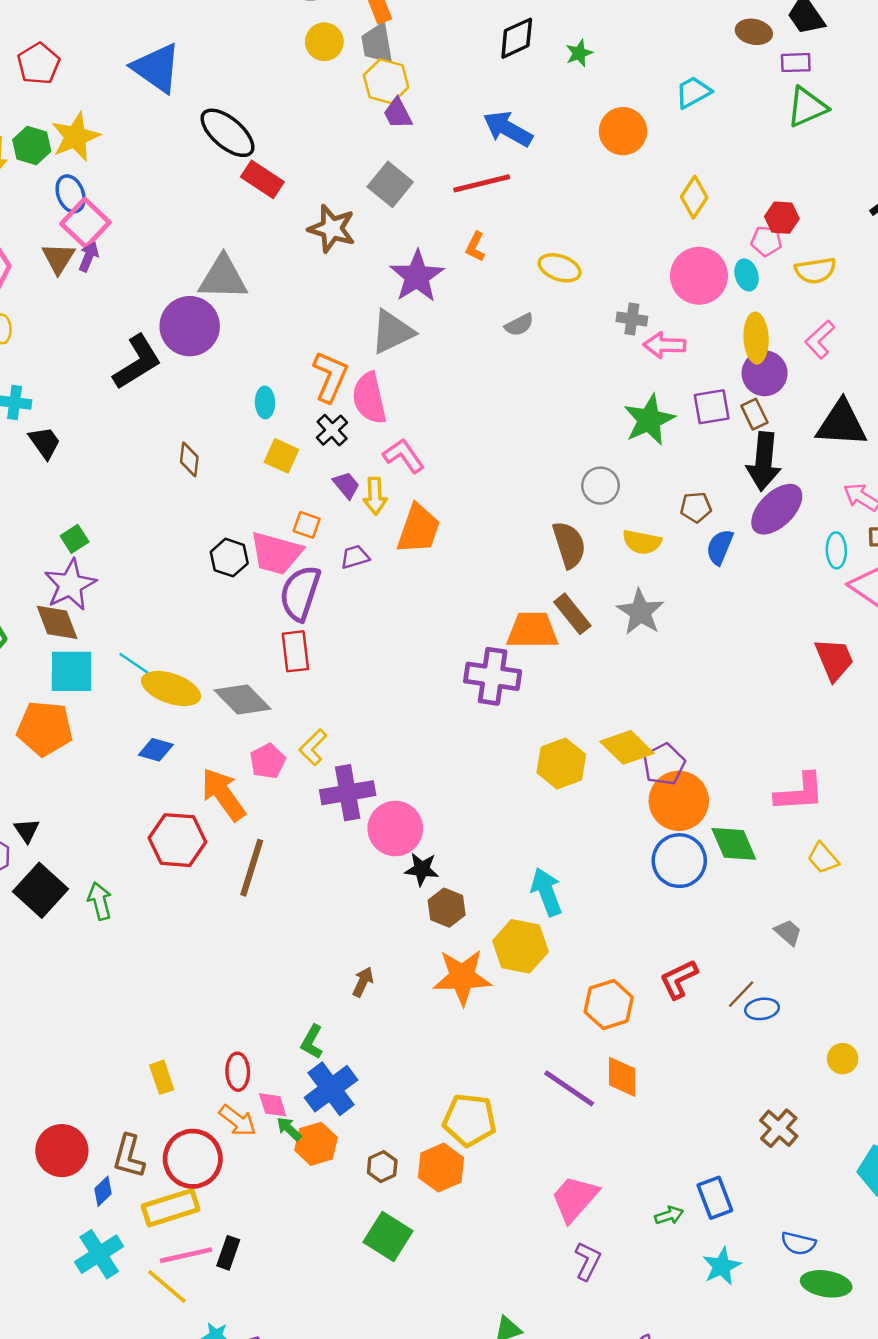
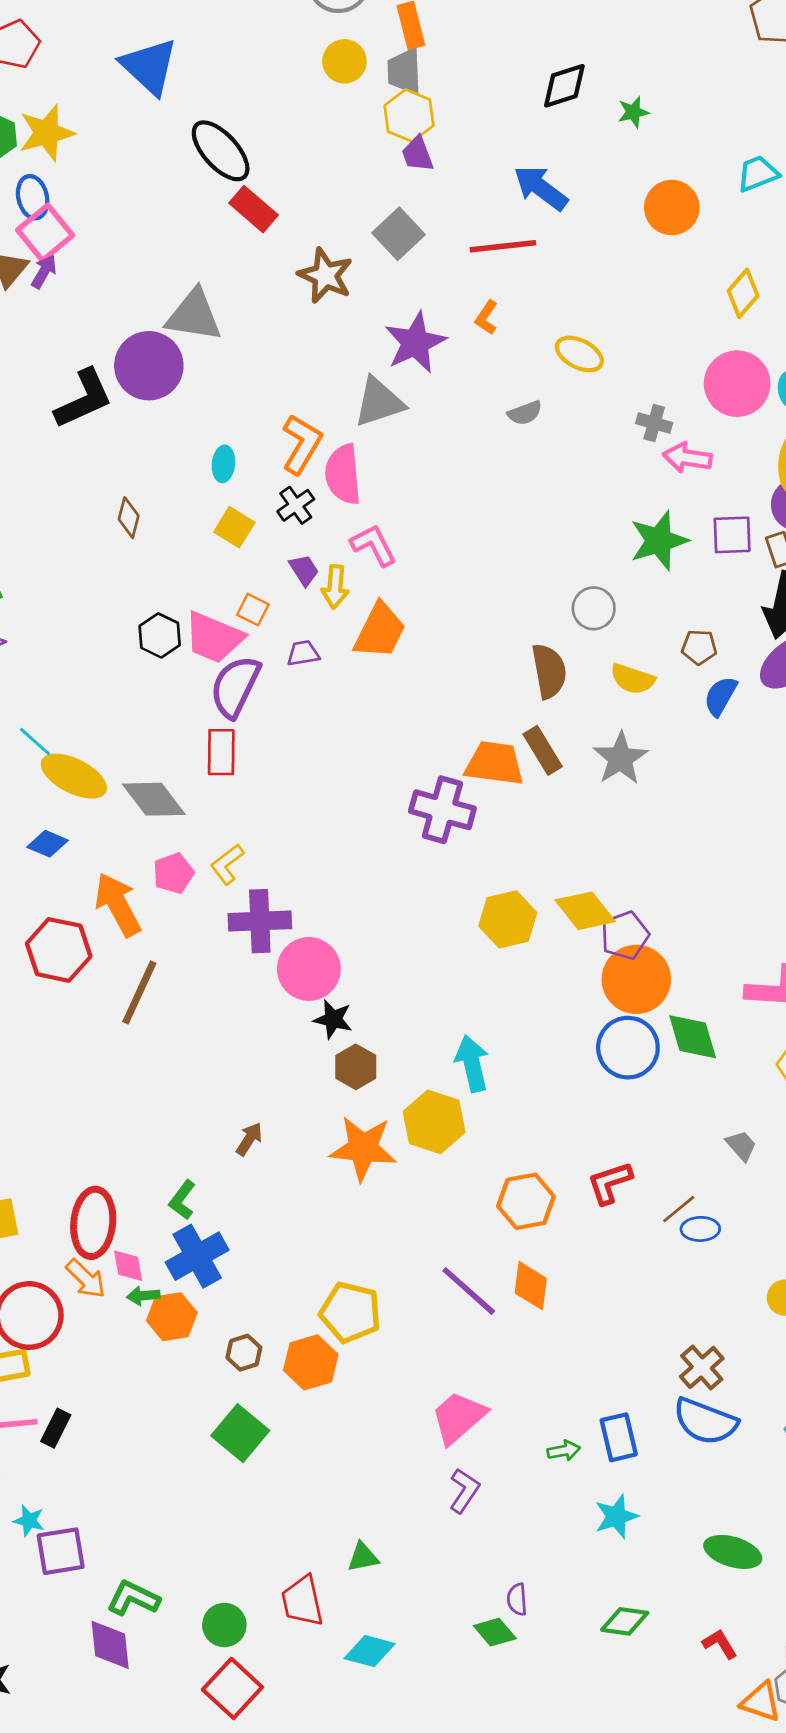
red ellipse: (238, 1072) -> (93, 1223), size x1.6
green arrow: (289, 1129) -> (143, 1296), turned -56
blue semicircle: (798, 1243) -> (705, 1421), moved, size x1.6

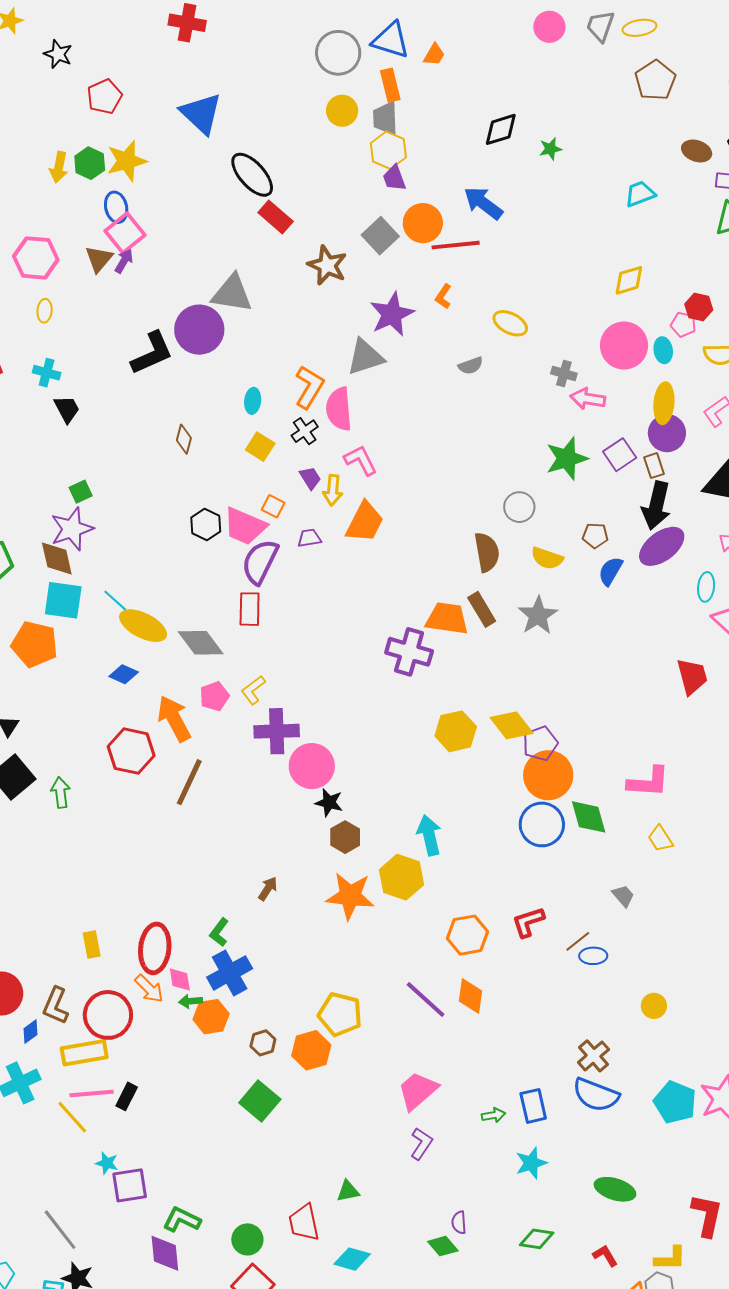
orange circle: (672, 208) -> (423, 223), moved
yellow diamond: (743, 293) -> (629, 280), turned 32
purple square: (732, 535) -> (620, 455), turned -32

